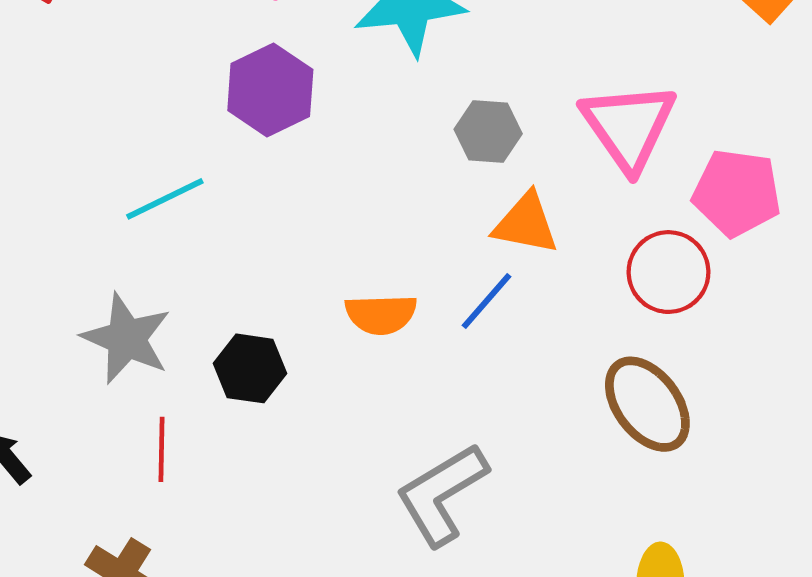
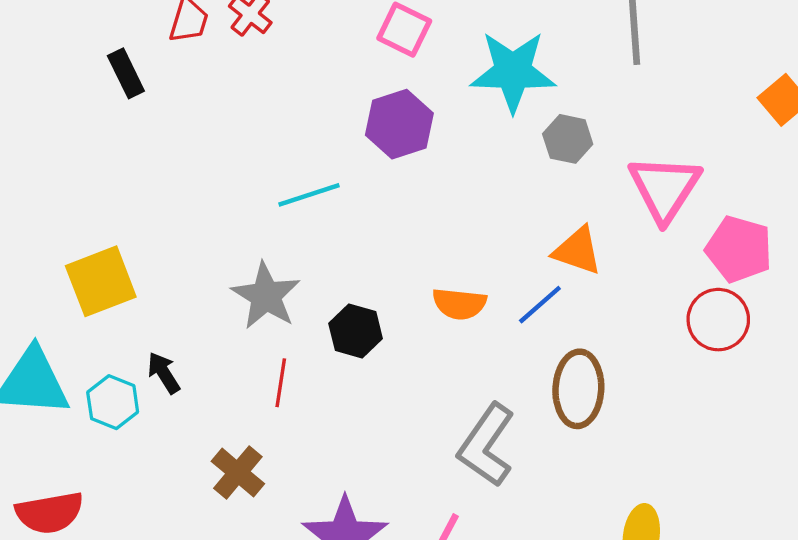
gray hexagon: (488, 131) -> (568, 139), moved
red circle: (669, 272) -> (718, 320), moved
brown ellipse: (647, 404) -> (578, 389), moved, turned 32
gray L-shape: (442, 494) -> (486, 445), turned -32

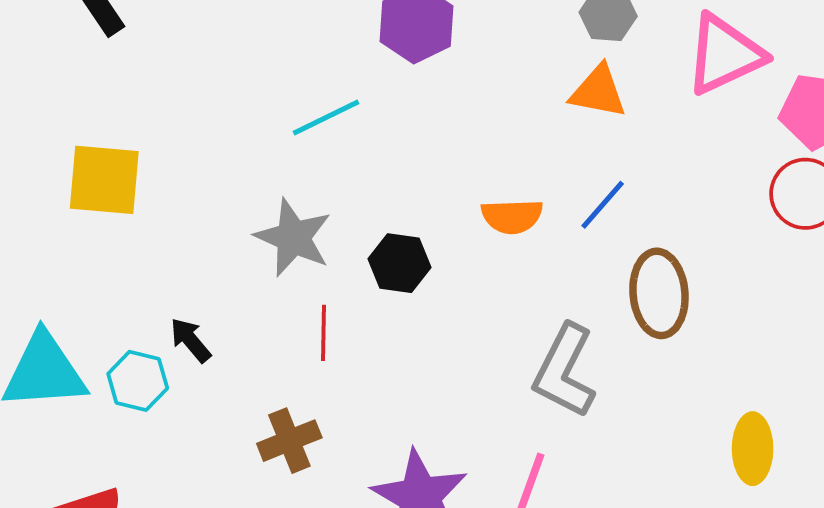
pink triangle: (665, 188) -> (725, 54), turned 40
orange triangle: (577, 251) -> (598, 92), moved
yellow square: (101, 281) -> (104, 180), moved, turned 34
brown cross: (238, 473) -> (289, 441), turned 36

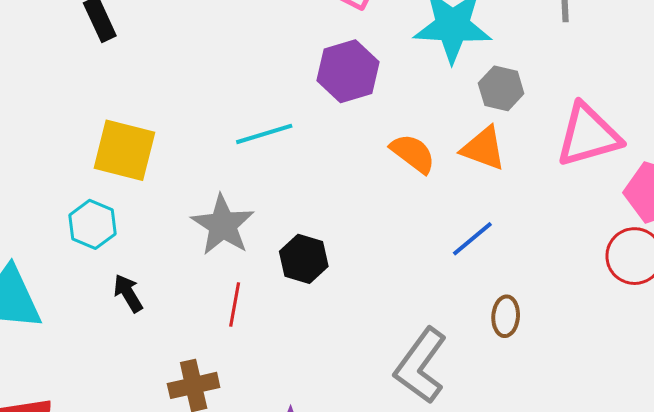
yellow square: (104, 180) -> (124, 150), moved
orange semicircle: (512, 216) -> (413, 153), moved, turned -150
brown ellipse: (659, 293) -> (506, 316), size x0.6
cyan hexagon: (138, 381) -> (93, 224), moved

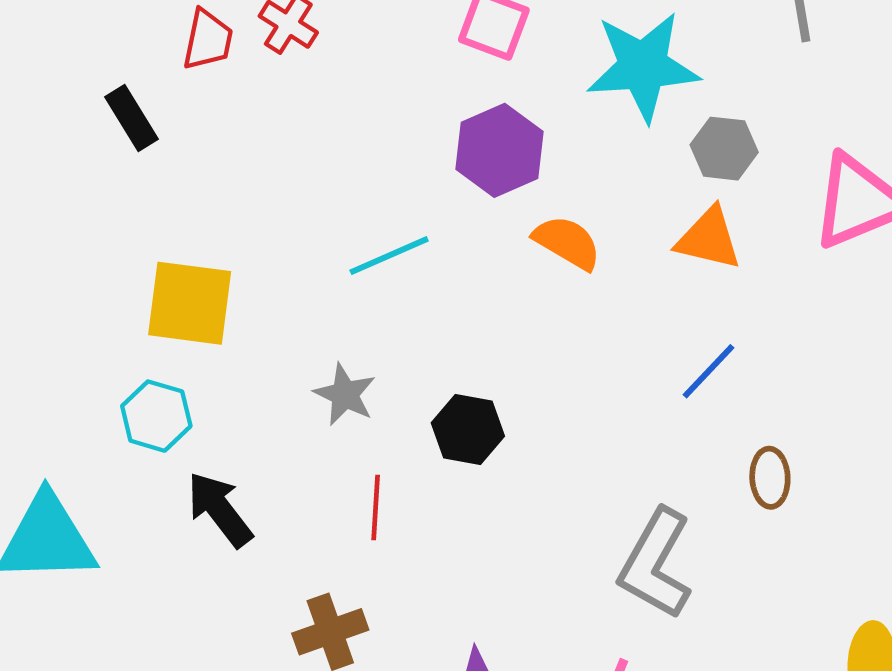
orange semicircle: (413, 153) -> (567, 242), moved
gray star: (223, 225) -> (345, 394), size x0.7
black arrow: (128, 293) -> (220, 509), size x1.4

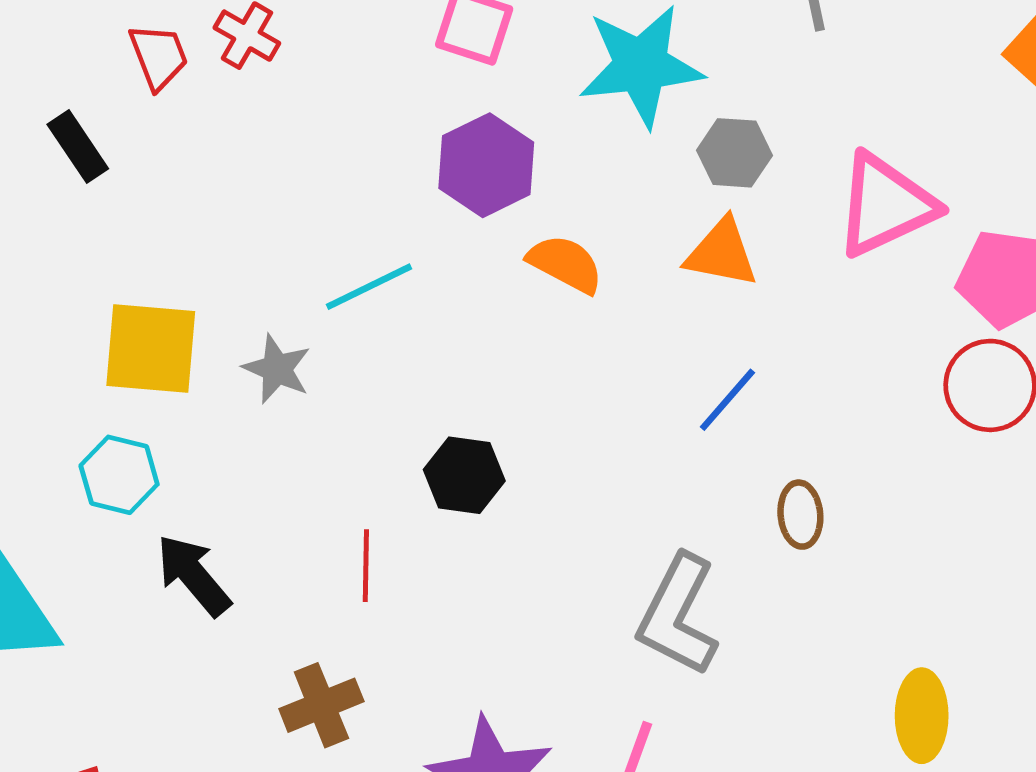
red trapezoid: (208, 40) -> (159, 56), turned -30
gray star: (345, 394) -> (277, 369), moved

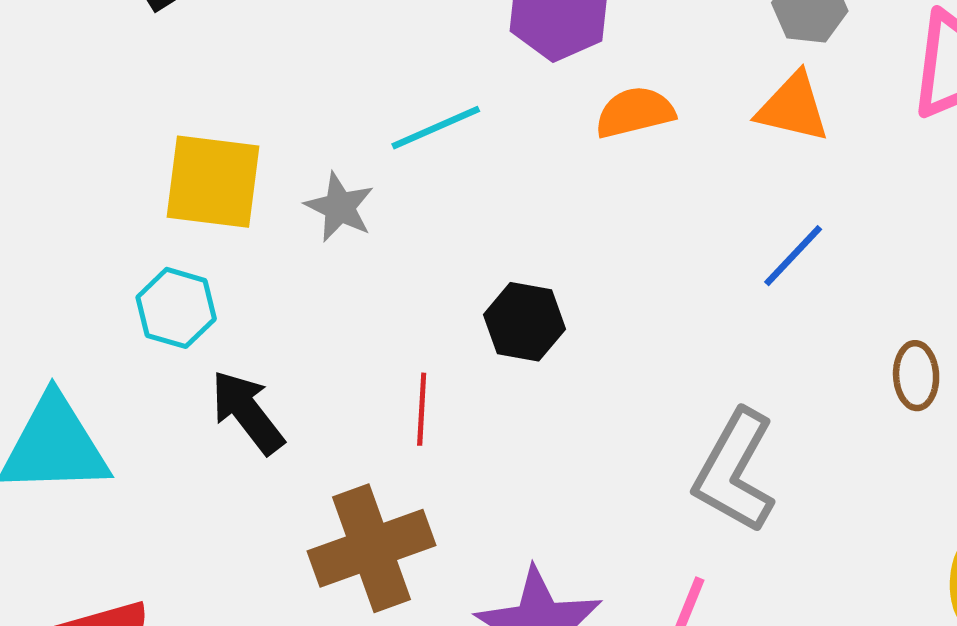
orange semicircle: (565, 264) -> (635, 112), turned -44
brown ellipse: (800, 515) -> (916, 376), moved
brown cross: (321, 705) -> (372, 548), size x1.5

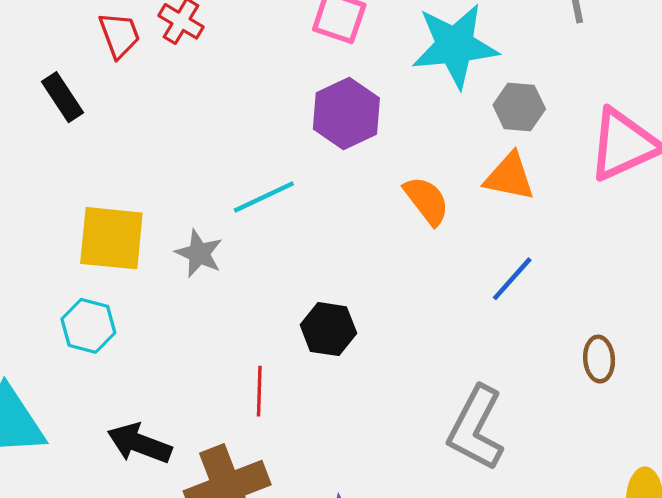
orange semicircle: (635, 112) -> (427, 201), moved, turned 68
black arrow: (247, 412) -> (139, 443), moved, turned -30

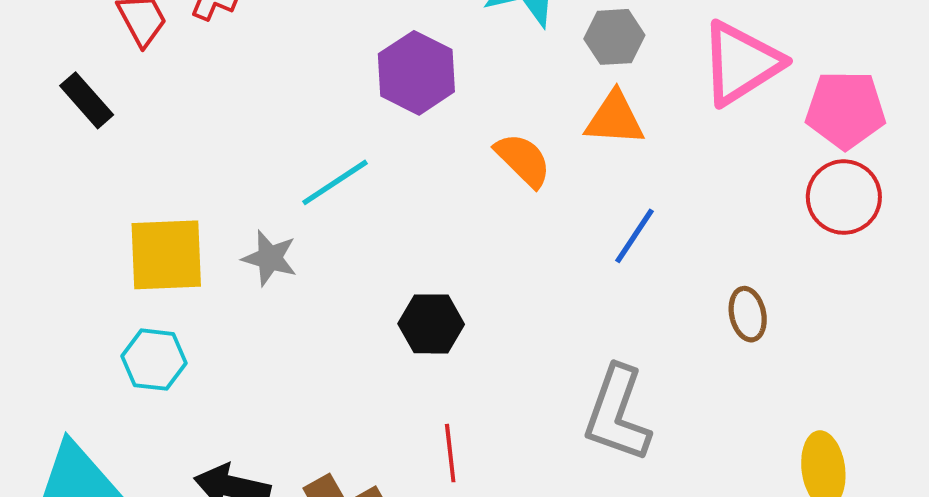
red line: (259, 391) -> (450, 453), moved

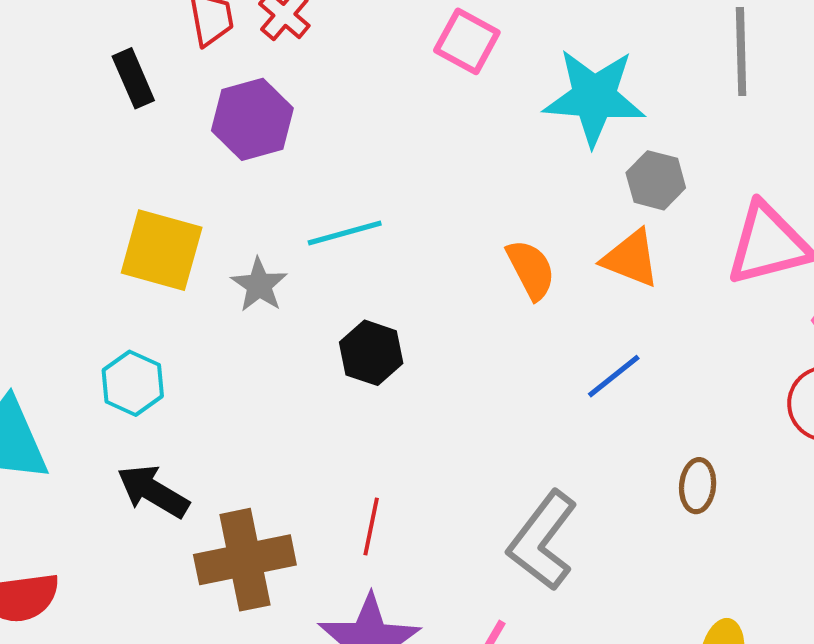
purple hexagon: (416, 73) -> (252, 119), moved
black hexagon: (431, 324) -> (371, 353), moved
cyan hexagon: (154, 360) -> (133, 383), moved

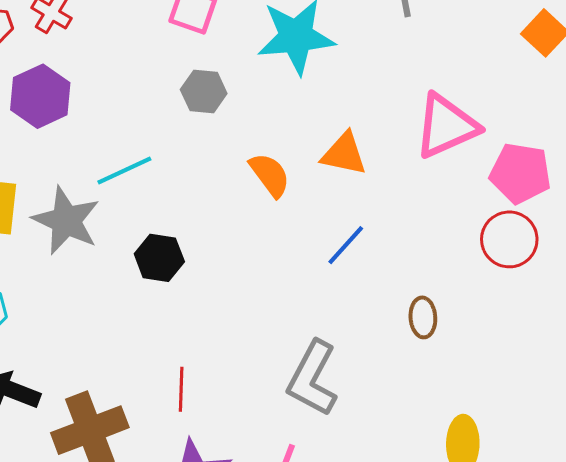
gray hexagon: (656, 180) -> (204, 91), moved
gray star: (259, 285) -> (66, 221), size x1.6

